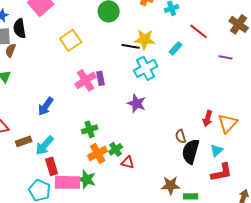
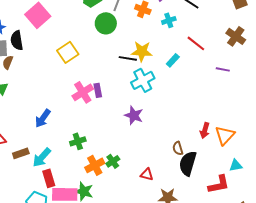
green cross: (90, 129) -> (78, 141), moved
cyan triangle: (217, 150) -> (236, 165), moved, turned 32
red triangle: (128, 162) -> (147, 174), moved

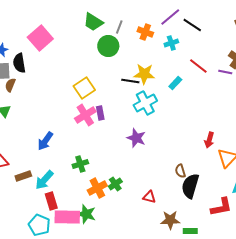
yellow square: (68, 52) -> (84, 88), moved
purple line: (223, 69) -> (225, 72), moved
red arrow: (205, 130) -> (209, 140), moved

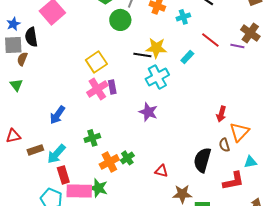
brown semicircle: (180, 171) -> (224, 145), moved

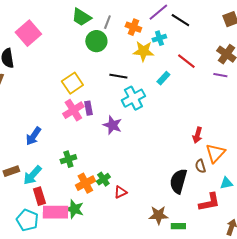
purple line: (237, 46) -> (220, 75), moved
yellow star: (156, 48) -> (143, 51), moved
purple star: (148, 112) -> (112, 125), moved
red triangle: (161, 171) -> (120, 192), moved, turned -40

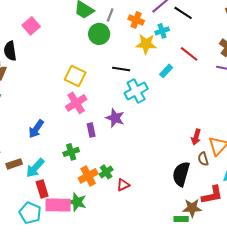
pink square: (28, 33) -> (31, 26), size x0.7
yellow square: (72, 83) -> (75, 76), turned -30
purple rectangle: (88, 108) -> (91, 130), moved
red arrow: (197, 135) -> (196, 137), moved
brown star: (158, 215) -> (192, 208), moved

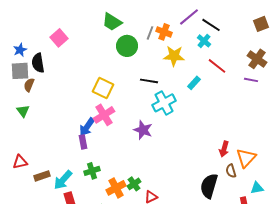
gray line: (110, 15) -> (150, 33), moved
cyan cross: (162, 31) -> (204, 41), moved, turned -32
blue arrow: (36, 129) -> (87, 127), moved
purple rectangle: (91, 130) -> (83, 142), moved
green cross: (71, 152) -> (92, 171), moved

